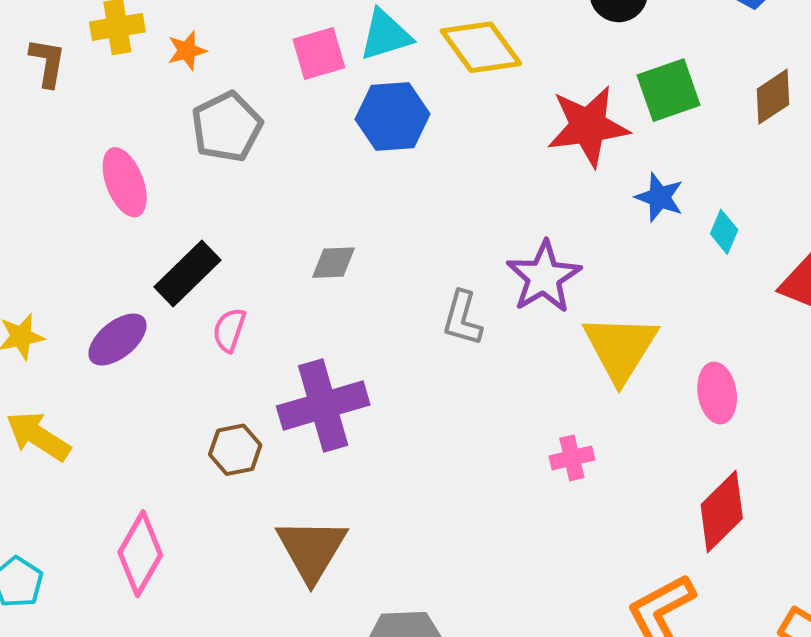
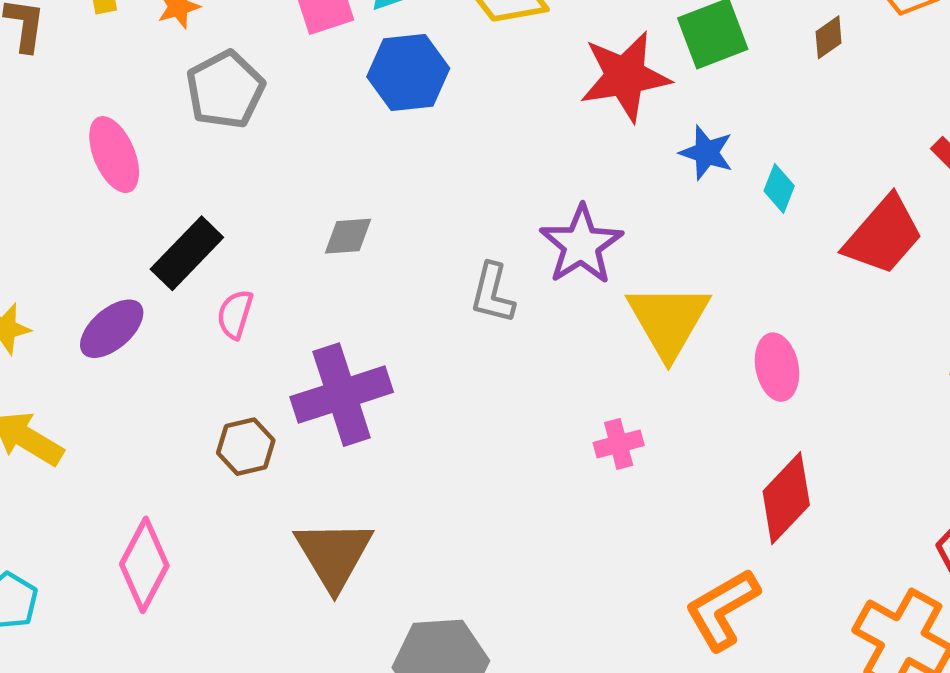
brown diamond: (773, 97) -> (829, 37), size x0.7

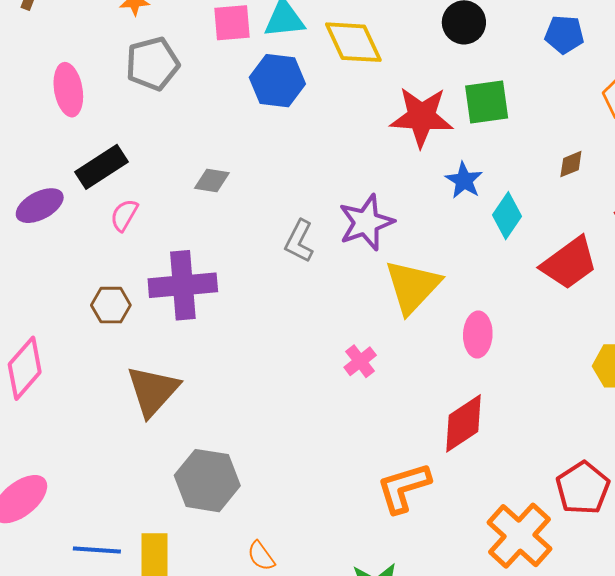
brown diamond: (829, 37) -> (571, 164), moved
cyan diamond: (779, 188) -> (507, 216), size x1.4
pink cross: (619, 444) -> (360, 361), turned -36

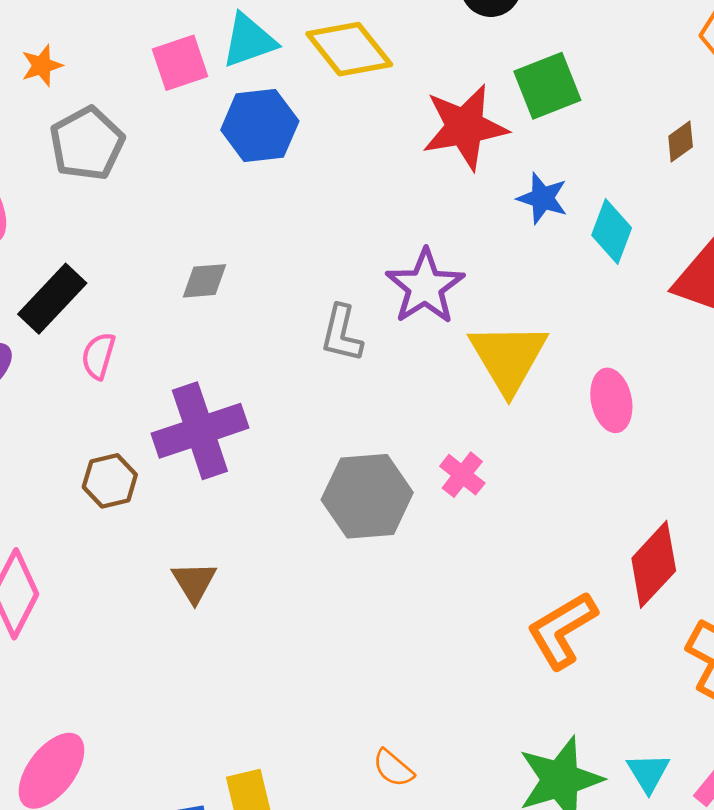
brown triangle: (153, 391) -> (194, 582), size x0.6
red diamond: (464, 423) -> (654, 564), moved
gray hexagon: (207, 481) -> (367, 496), moved

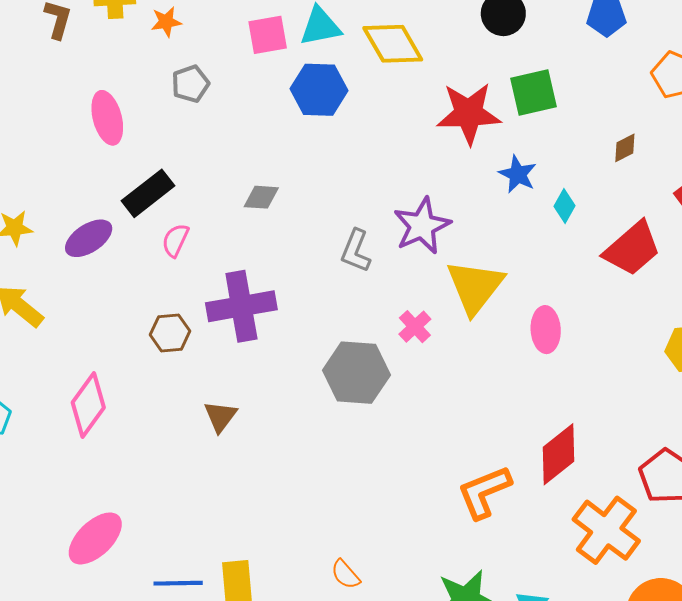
gray pentagon: (87, 144) -> (190, 84), size x0.7
cyan diamond: (612, 231) -> (565, 206), size x0.7
pink cross: (462, 475) -> (415, 327), moved

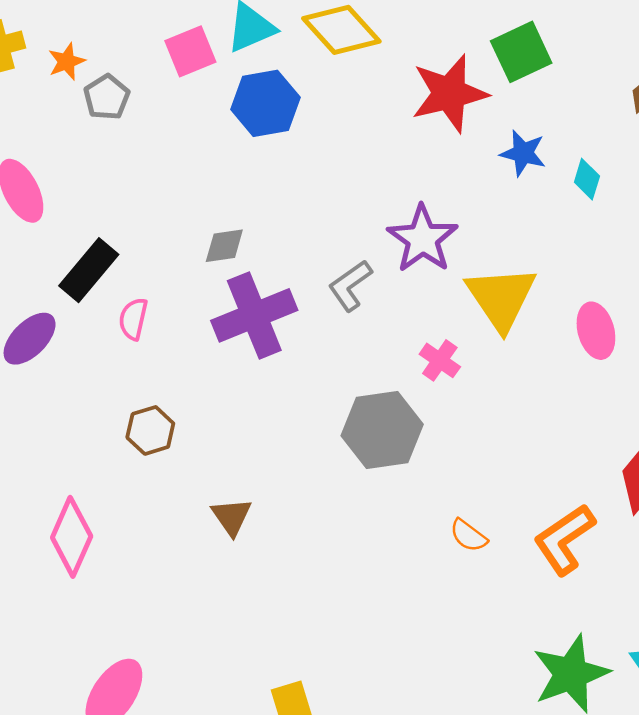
gray pentagon: (190, 84) -> (107, 97), moved
gray L-shape: (356, 251) -> (350, 285), turned 45
purple cross: (241, 306) -> (254, 315), moved
orange semicircle: (345, 574) -> (469, 536), moved

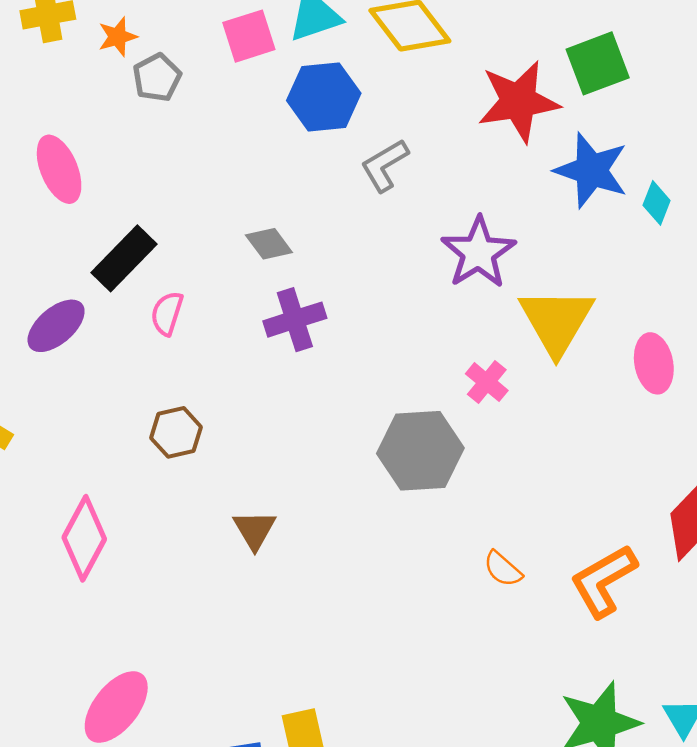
blue star: (523, 153) -> (591, 170), size x1.5
gray diamond: (224, 246) -> (269, 244), turned 57
gray L-shape: (350, 285) -> (385, 165), moved
purple cross: (254, 315) -> (295, 320), size x0.7

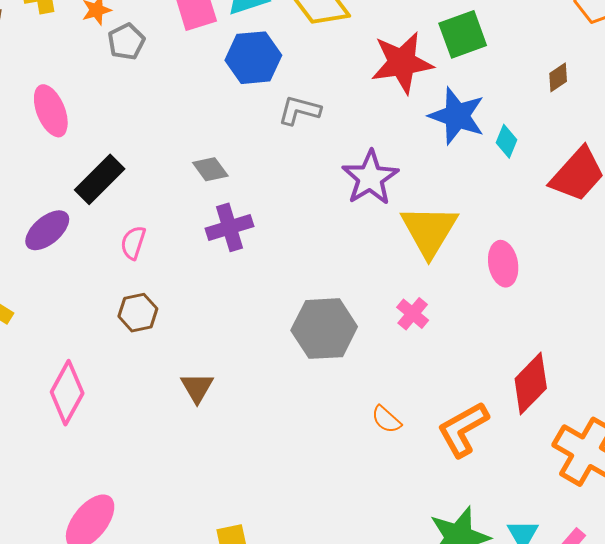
gray L-shape: (385, 165) -> (299, 110), turned 45
pink semicircle: (167, 313) -> (133, 243), moved
pink cross: (487, 382) -> (413, 314), moved

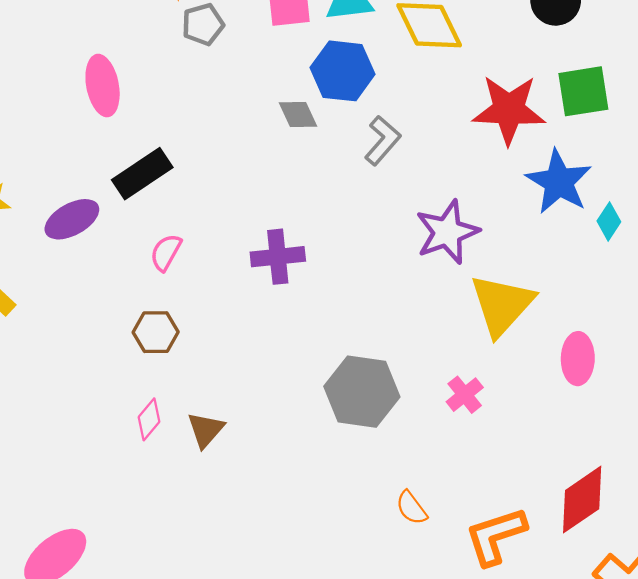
gray L-shape: (299, 110) -> (383, 140), turned 105
gray diamond: (210, 169) -> (298, 115), moved
pink diamond: (67, 393) -> (149, 419), moved, size x0.6

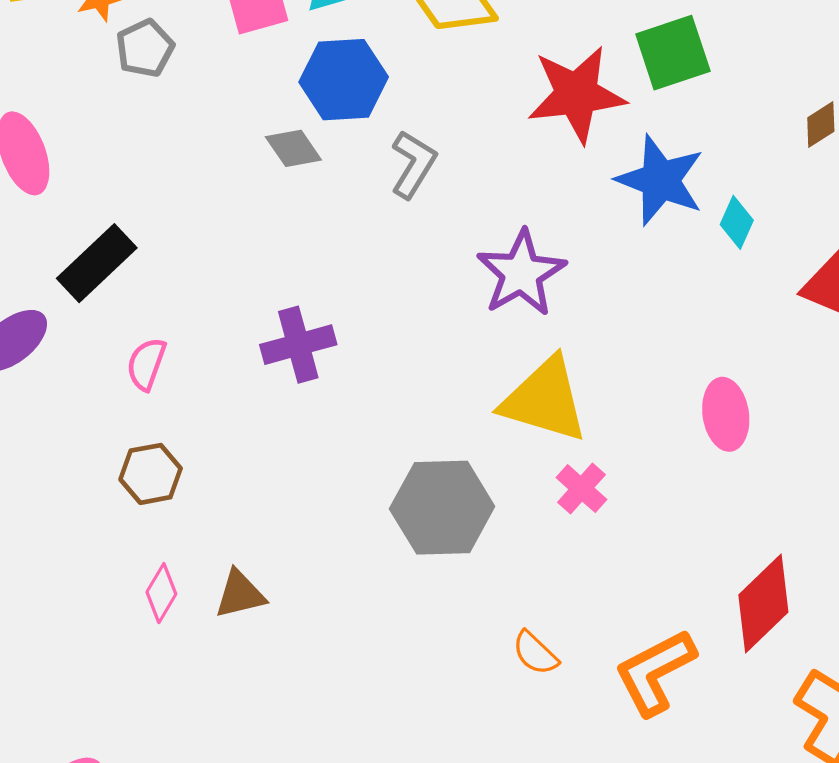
yellow triangle: (502, 305) -> (545, 400), moved, turned -46
brown triangle: (206, 430) -> (240, 594), turned 45

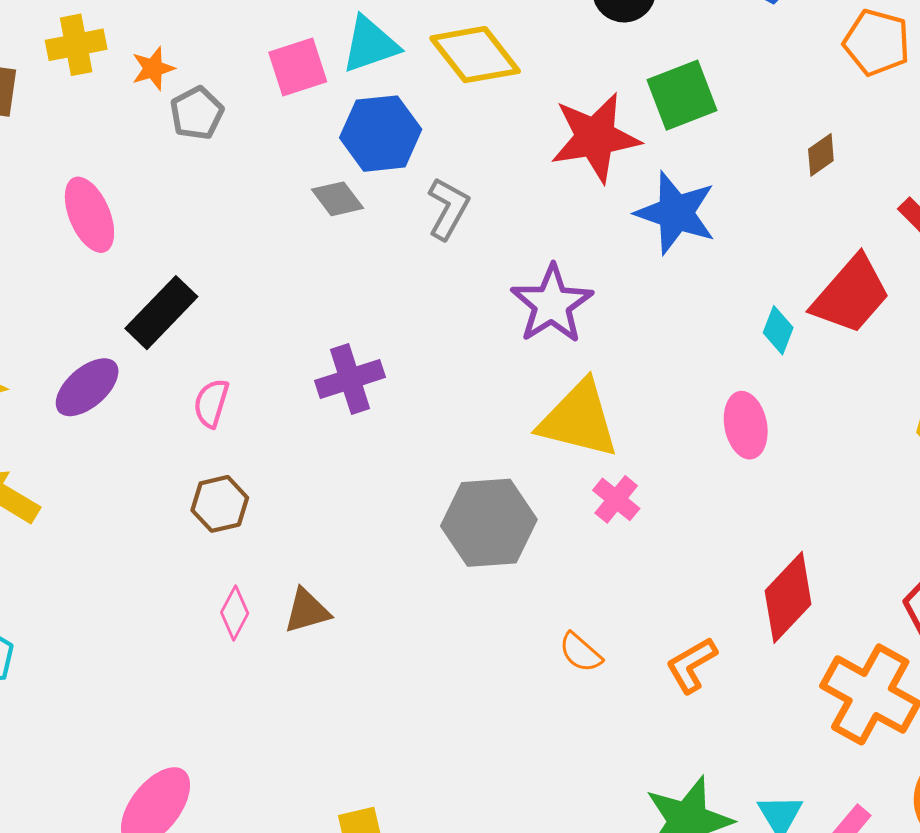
cyan diamond: (737, 222) -> (778, 330), moved
orange L-shape: (655, 672) -> (691, 665), size x0.7

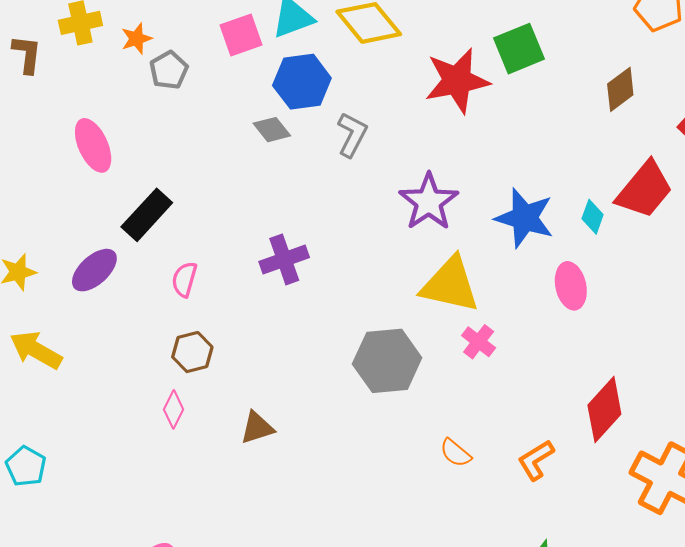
brown diamond: (821, 155) -> (620, 89), size x1.4
blue star: (676, 213) -> (525, 218), moved
pink diamond: (235, 613) -> (174, 409), moved

